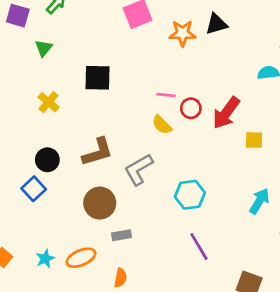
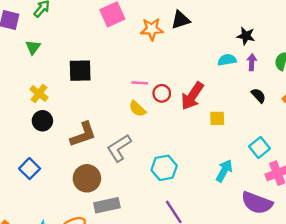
black circle: (47, 160) -> (42, 121), moved
gray rectangle: (122, 235) -> (107, 205), size x1.5

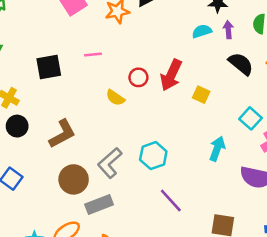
pink line: (140, 83) -> (93, 55), moved
black semicircle: (258, 96) -> (241, 64), size x1.5
yellow square: (217, 118) -> (201, 95), turned 35
gray L-shape: (119, 148) -> (110, 163), moved

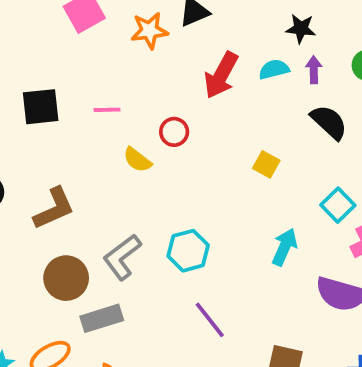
pink line: (93, 55) -> (107, 110), moved
red arrow: (171, 75) -> (221, 75), moved

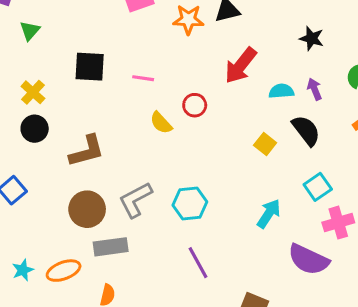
cyan semicircle: (274, 69) -> (281, 91), moved
purple arrow: (314, 70) -> (315, 89), moved, turned -30
black semicircle: (329, 122) -> (306, 130), moved

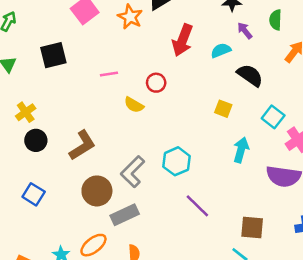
orange star: (188, 20) -> (130, 17), turned -30
black square: (90, 67) -> (53, 55), moved
purple arrow: (315, 89) -> (245, 31), moved
yellow cross: (33, 92) -> (26, 112), turned 30
yellow square: (265, 144) -> (223, 109), moved

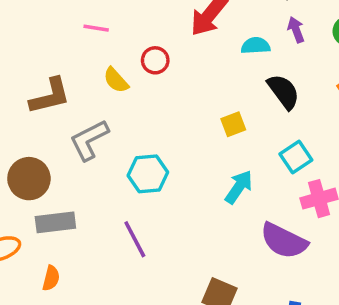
yellow square: (223, 109) -> (233, 124), turned 30
brown L-shape: (82, 145) -> (50, 96), moved
gray L-shape: (133, 172) -> (89, 140), moved
purple line: (197, 206) -> (135, 239), moved

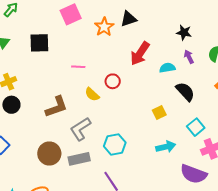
cyan arrow: (239, 187) -> (166, 147), turned 48
gray rectangle: (55, 222) -> (79, 159), moved

